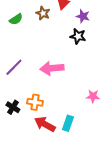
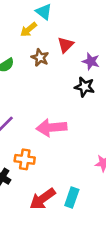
orange cross: (35, 102) -> (25, 159), moved
red arrow: (45, 124) -> (43, 199), turned -65

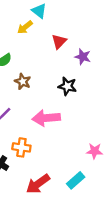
brown star: (40, 58) -> (23, 81), moved
black star: (85, 87) -> (67, 86), moved
cyan rectangle: (72, 198) -> (76, 180), moved, turned 30

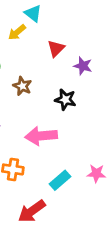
brown star: (23, 81) -> (22, 86), moved
cyan rectangle: (76, 180) -> (60, 180), moved

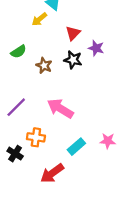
black star: (65, 100) -> (73, 60), moved
pink arrow: (41, 136) -> (60, 108), turned 36

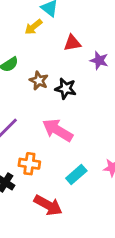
red triangle: (73, 33) -> (72, 43), turned 35
black star: (73, 60) -> (66, 89), moved
red arrow: (52, 173) -> (48, 205), turned -115

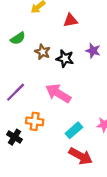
purple star: (99, 60) -> (93, 51), moved
red arrow: (48, 205) -> (81, 156), moved

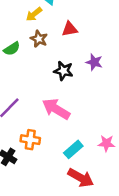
brown star: (43, 52) -> (39, 39), moved

